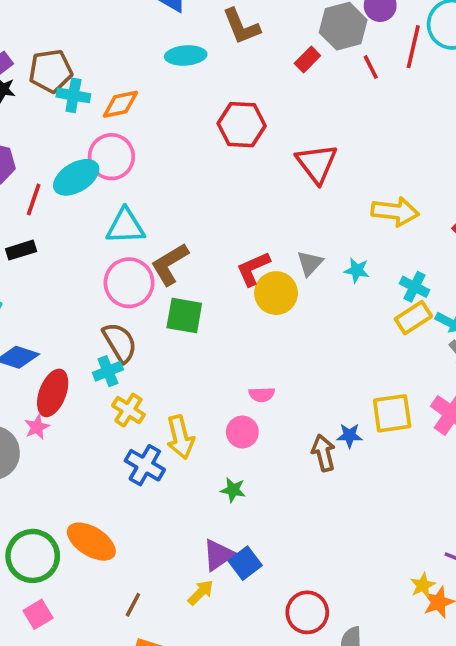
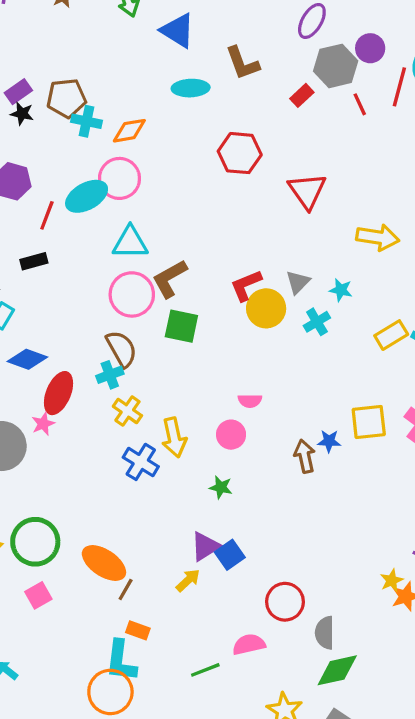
cyan cross: (414, 287) -> (317, 322), moved, turned 30
orange ellipse: (91, 542) -> (104, 563), moved

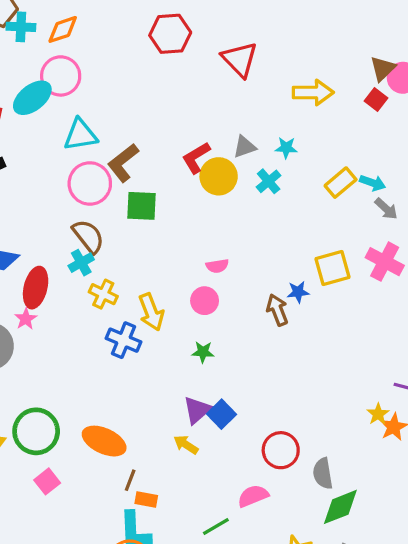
gray triangle: (298, 282) -> (245, 147), turned 35
yellow arrow: (188, 580) -> (186, 445), turned -95
brown line: (126, 589) -> (130, 480), moved

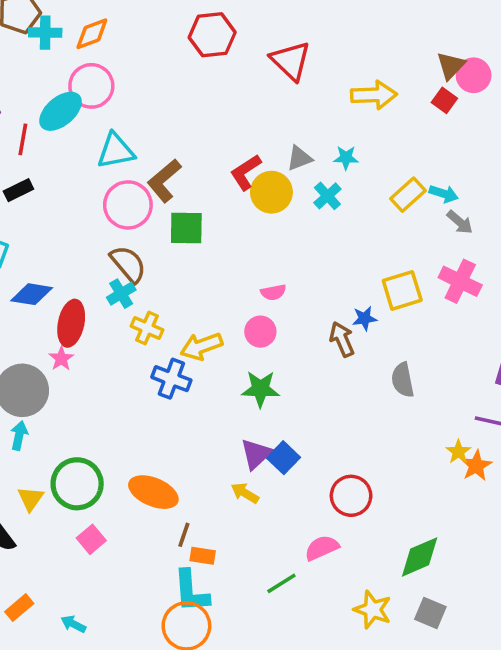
yellow arrow: (151, 312) -> (201, 346), turned 93
green star: (203, 352) -> (260, 389), size x1.5
gray semicircle: (323, 473) -> (403, 380), moved

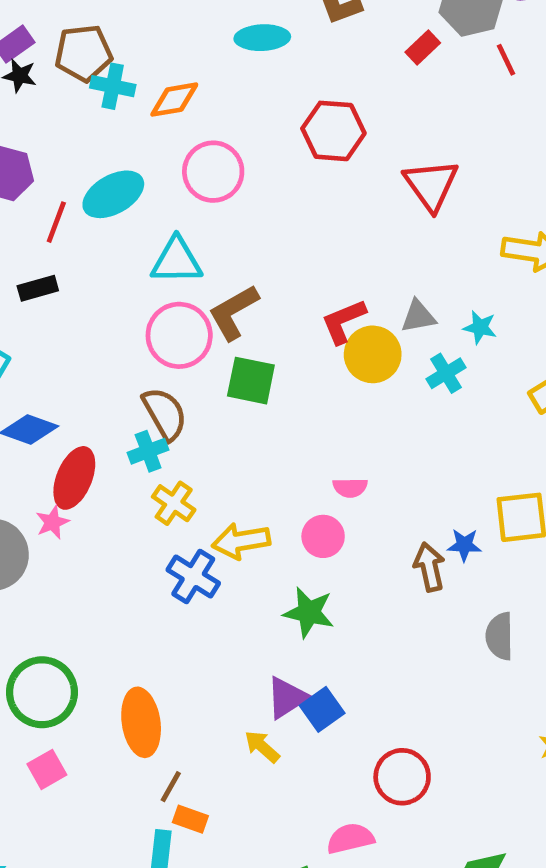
pink circle: (91, 86) -> (213, 172), moved
orange ellipse: (153, 492) -> (141, 722), turned 48

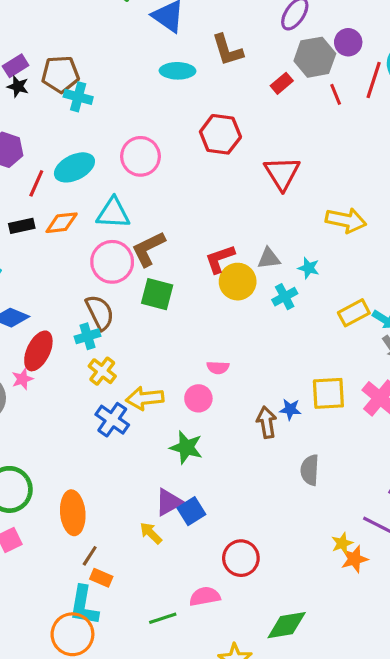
orange diamond: (174, 100) -> (62, 223), moved

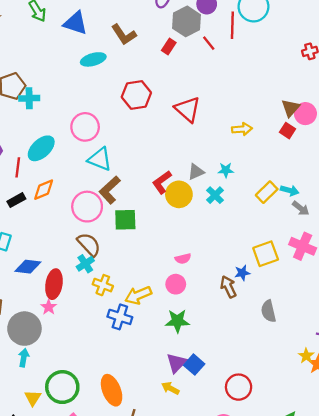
cyan triangle: (113, 213) -> (100, 159), moved, turned 35
yellow arrow: (346, 220) -> (242, 129), size x0.7

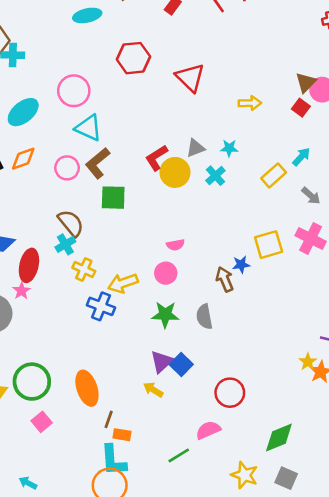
cyan arrow: (290, 191) -> (301, 157), moved, turned -66
pink circle: (87, 207) -> (67, 168), moved, size x0.7
gray semicircle: (268, 311) -> (204, 317), moved

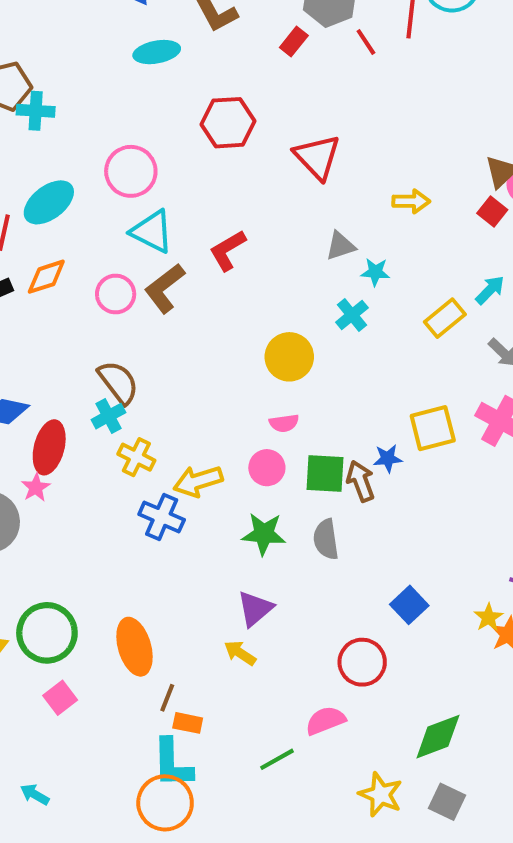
gray triangle: (195, 148) -> (340, 246), moved
red L-shape: (156, 158) -> (228, 250), moved
yellow circle: (175, 172) -> (289, 357), moved
green square: (113, 198) -> (325, 474), moved
blue square: (181, 365) -> (409, 605), moved

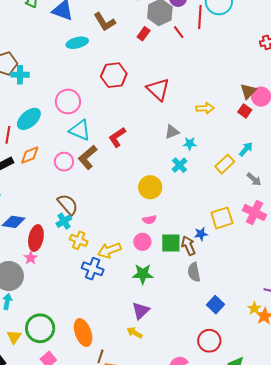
gray semicircle: (326, 539) -> (194, 272), moved
red circle: (362, 662) -> (209, 341), moved

